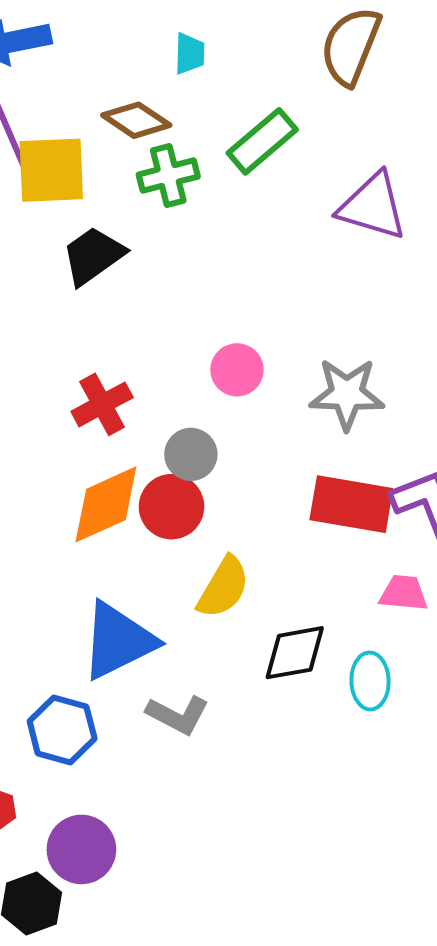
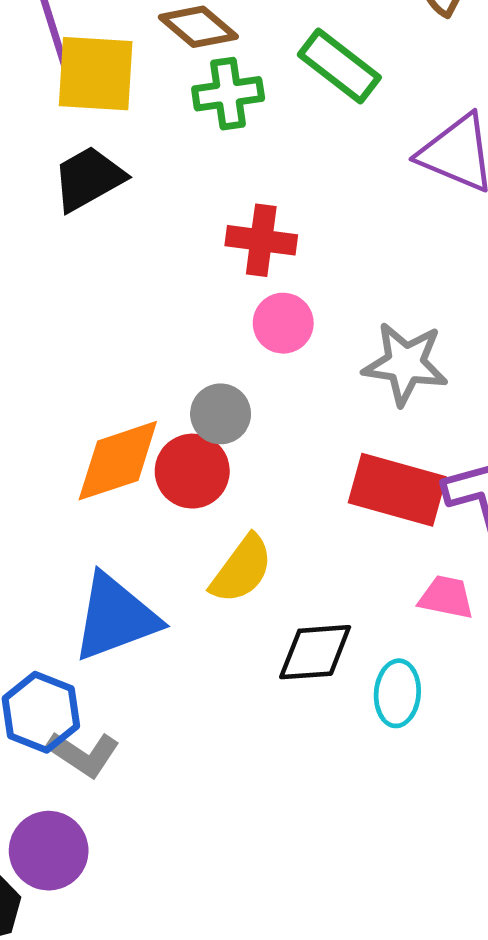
green rectangle: (262, 141) -> (339, 66), turned 72
black trapezoid: (93, 256) -> (89, 179), moved
red cross: (102, 404) -> (261, 240), moved, turned 30
gray L-shape: (178, 715) -> (83, 754), moved

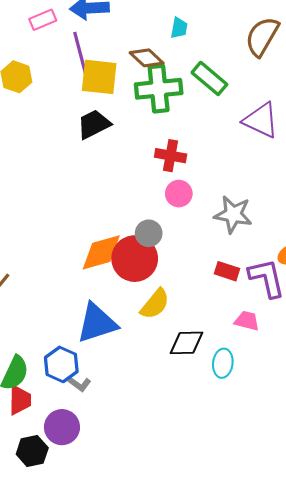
green cross: (228, 94) -> (159, 89), size x1.5
red circle: (192, 471) -> (135, 259), size x1.4
red rectangle: (397, 490) -> (227, 271), size x0.6
gray L-shape: (83, 754) -> (80, 384), size x0.7

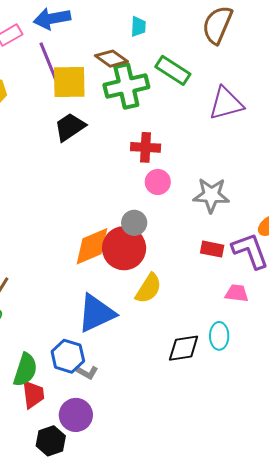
purple triangle: (261, 120) -> (226, 104), turned -33
black diamond: (186, 343) -> (184, 348), moved

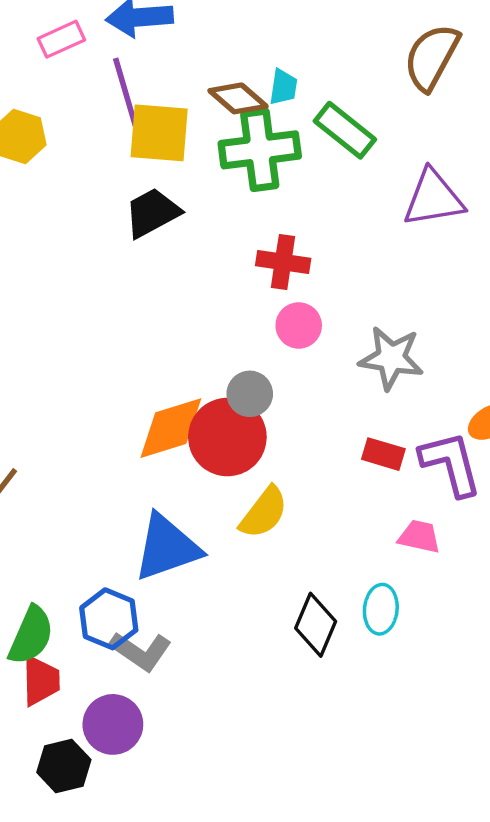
cyan trapezoid: (138, 27) -> (283, 87), moved
black diamond: (184, 348) -> (316, 625), turned -64
gray L-shape: (87, 373) -> (141, 651), size x1.6

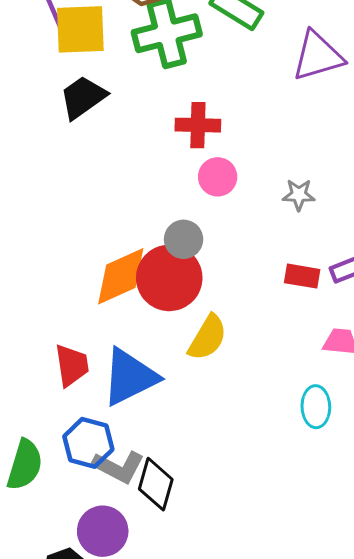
gray star: (391, 358) -> (299, 195), size x0.6
black diamond: (316, 625) -> (156, 484), moved
red trapezoid: (41, 681) -> (72, 365), moved

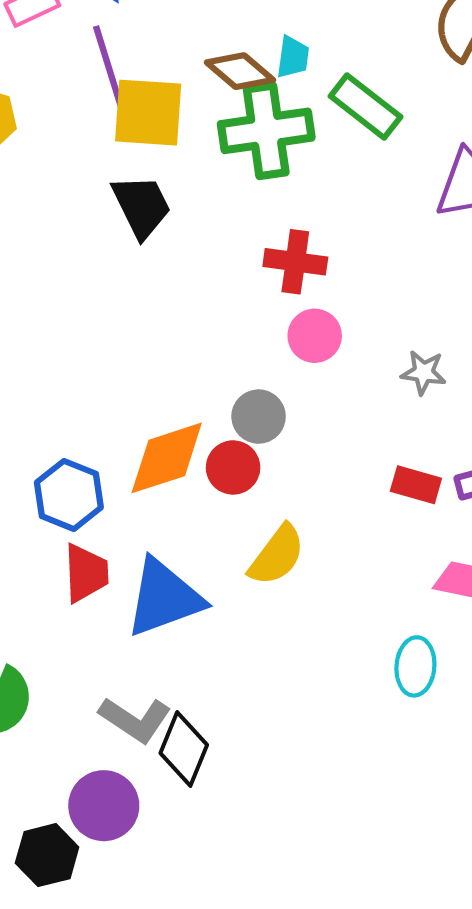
black trapezoid: (83, 97) -> (141, 206), turned 93
red circle: (169, 278) -> (233, 467), size x0.6
blue hexagon: (88, 443) -> (69, 495), moved

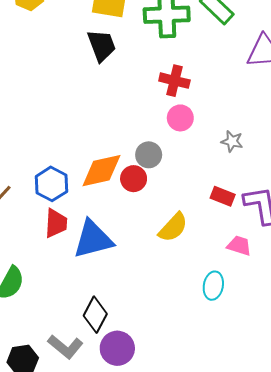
yellow semicircle: (277, 555) -> (173, 227), moved
gray L-shape: (135, 720) -> (65, 347), moved
purple circle: (104, 806) -> (117, 348), moved

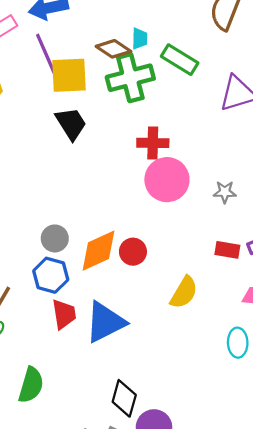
pink circle: (180, 118) -> (167, 180), size x1.6
gray circle: (149, 155) -> (55, 238), moved

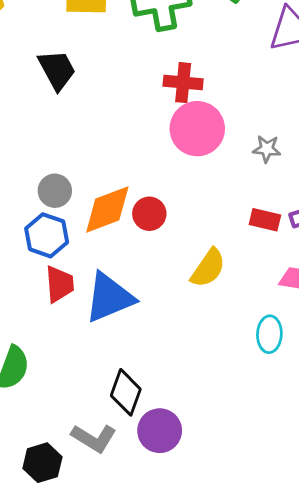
black trapezoid: (71, 124) -> (57, 70), moved

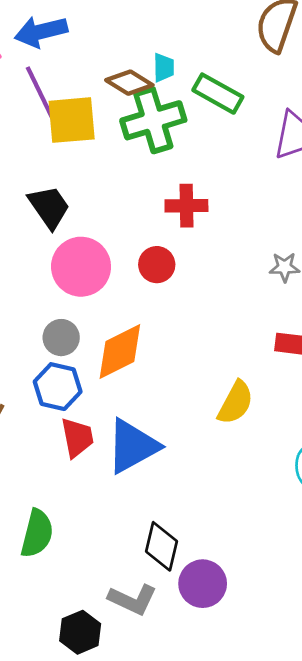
pink circle: (197, 129) -> (81, 267), moved
red circle: (149, 214) -> (157, 265), moved

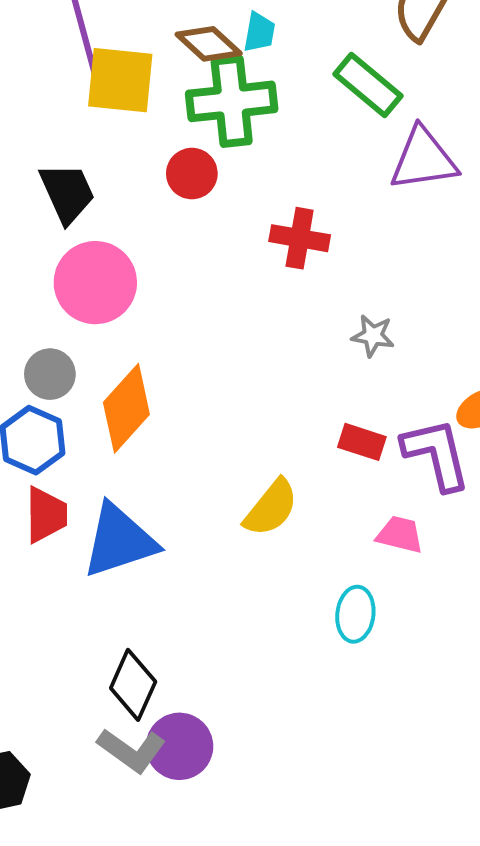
green rectangle: (218, 94) -> (368, 85), moved
red cross: (186, 206) -> (300, 238), moved
red circle: (157, 265) -> (192, 174), moved
orange diamond: (120, 352) -> (126, 408), turned -32
gray L-shape: (133, 599) -> (132, 750), moved

